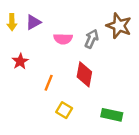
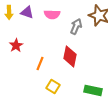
purple triangle: (33, 22) -> (27, 12), turned 48
pink semicircle: (63, 39) -> (52, 14), moved

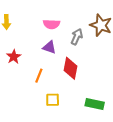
purple triangle: (27, 12) -> (49, 47), moved
yellow square: (53, 86) -> (53, 100), turned -32

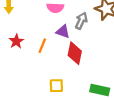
purple triangle: (49, 47) -> (63, 32), moved
orange line: (39, 76) -> (42, 46), moved

